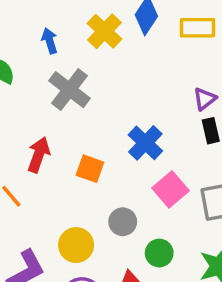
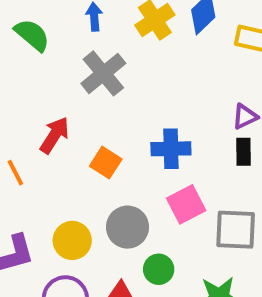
blue cross: (145, 143) -> (171, 149), turned 32
gray circle: (123, 222) -> (128, 227), size x1.4

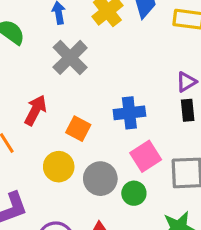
yellow circle: (72, 240) -> (59, 167), moved
green circle: (159, 269) -> (134, 193), moved

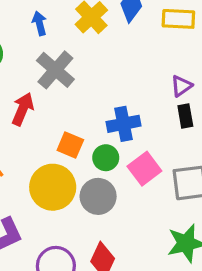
red arrow: (35, 110) -> (23, 109), moved
yellow circle: (59, 167) -> (53, 187), size x1.4
green circle: (134, 193) -> (106, 158), moved

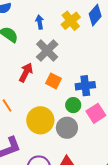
orange square: (70, 145) -> (53, 81), moved

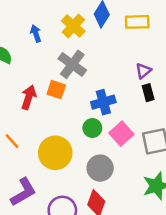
gray cross: (47, 51) -> (72, 64), moved
orange square: (53, 81) -> (56, 90), moved
gray circle: (67, 128) -> (100, 168), moved

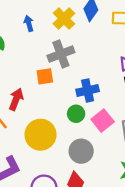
gray cross: (72, 64) -> (61, 54), turned 30
orange square: (56, 90) -> (45, 76), turned -30
red arrow: (29, 97) -> (16, 99), moved

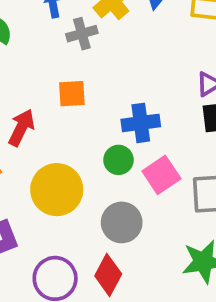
gray cross: (61, 54) -> (82, 34), moved, size x0.7

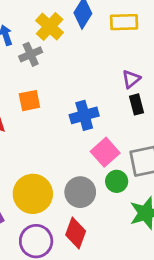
green circle: (118, 160) -> (117, 181), moved
yellow circle: (57, 190) -> (33, 194), moved

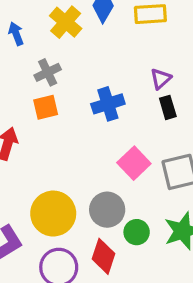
gray cross: (31, 54) -> (48, 72), moved
blue cross: (84, 115) -> (108, 104), moved
green circle: (117, 181) -> (137, 232), moved

